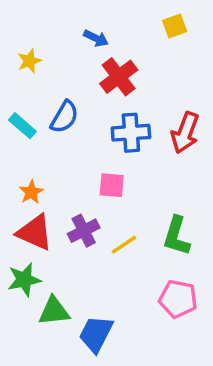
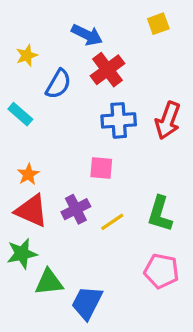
blue arrow: (96, 38) -> (87, 35), size x1.4
blue semicircle: (64, 117) -> (58, 84), moved

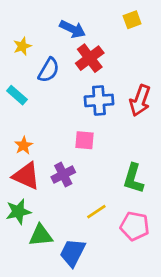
yellow line: (112, 222) -> (96, 212), moved

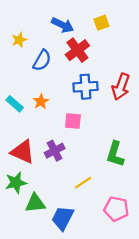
yellow square: (132, 20) -> (101, 23), moved
cyan rectangle: (17, 95) -> (15, 104), moved
orange star: (24, 145) -> (41, 102), moved
pink pentagon: (135, 226) -> (116, 209), moved

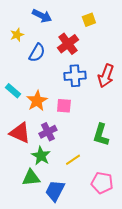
blue arrow: (63, 25) -> (42, 16), moved
orange star: (41, 102) -> (37, 101), moved, size x1.5
green star: (16, 183) -> (41, 156), moved, turned -30

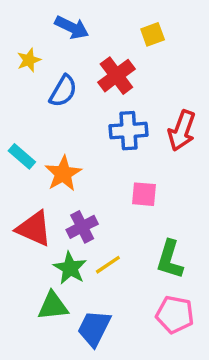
pink square: (64, 106) -> (144, 194), moved
green L-shape: (101, 135) -> (170, 259), moved
yellow line: (73, 160) -> (108, 265), moved

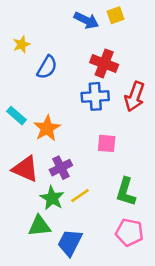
blue arrow: (72, 27) -> (86, 20), moved
yellow square: (153, 34) -> (116, 15), moved
red cross: (116, 76) -> (104, 63), moved, turned -32

